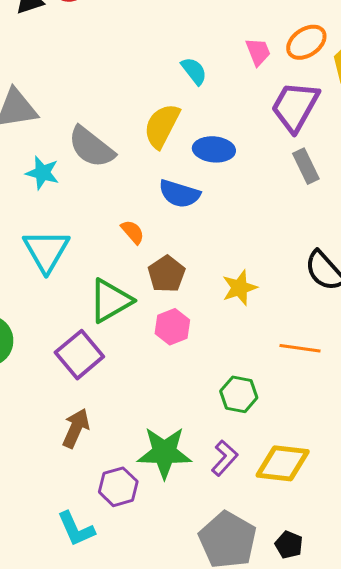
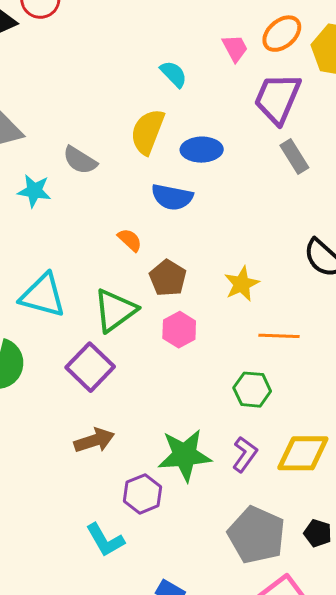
gray semicircle: (91, 147) -> (80, 160), size x0.7
cyan triangle: (46, 251) -> (43, 295), moved, turned -39
orange line: (300, 348) -> (279, 336), moved
brown arrow: (76, 428) -> (94, 440), turned 54

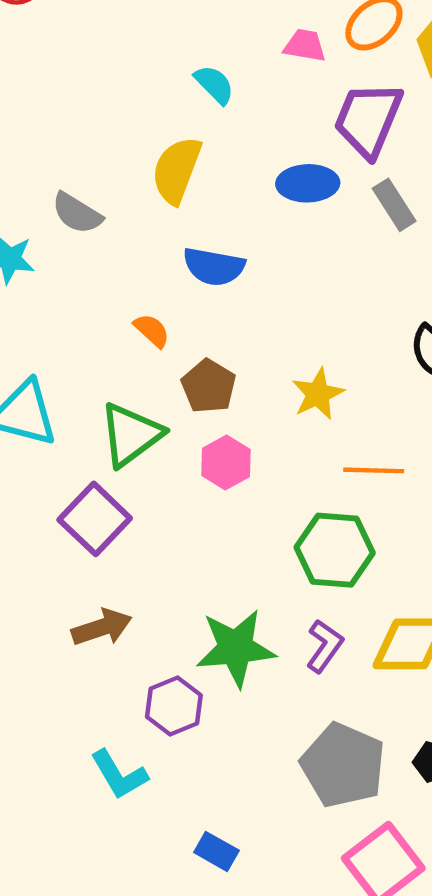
pink trapezoid: (235, 48) -> (305, 45), turned -52
blue ellipse: (202, 150) -> (308, 183), moved
green hexagon: (252, 390) -> (335, 550), size x1.4

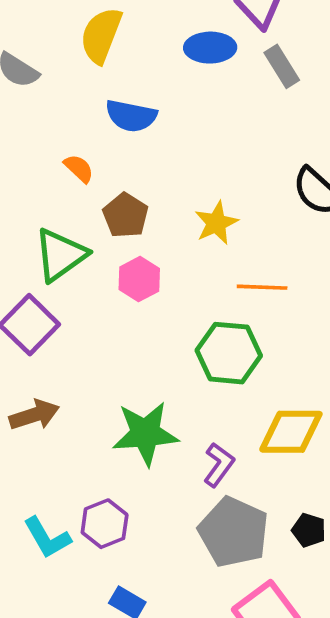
purple L-shape: (325, 646) -> (219, 465), moved
purple hexagon: (174, 706) -> (105, 524), moved

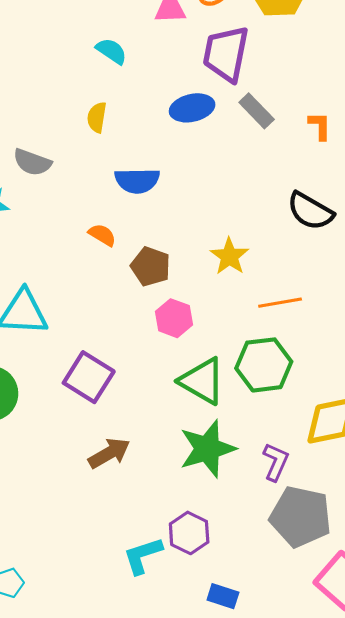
yellow semicircle: (101, 35) -> (97, 117), size x0.6
green triangle: (60, 255) -> (202, 381), moved, turned -42
cyan L-shape: (47, 538) -> (143, 555), turned 114

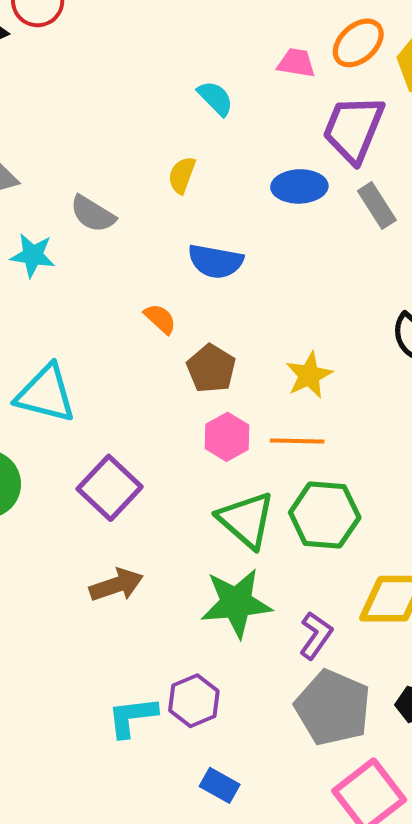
orange line: (280, 303) -> (297, 441), moved

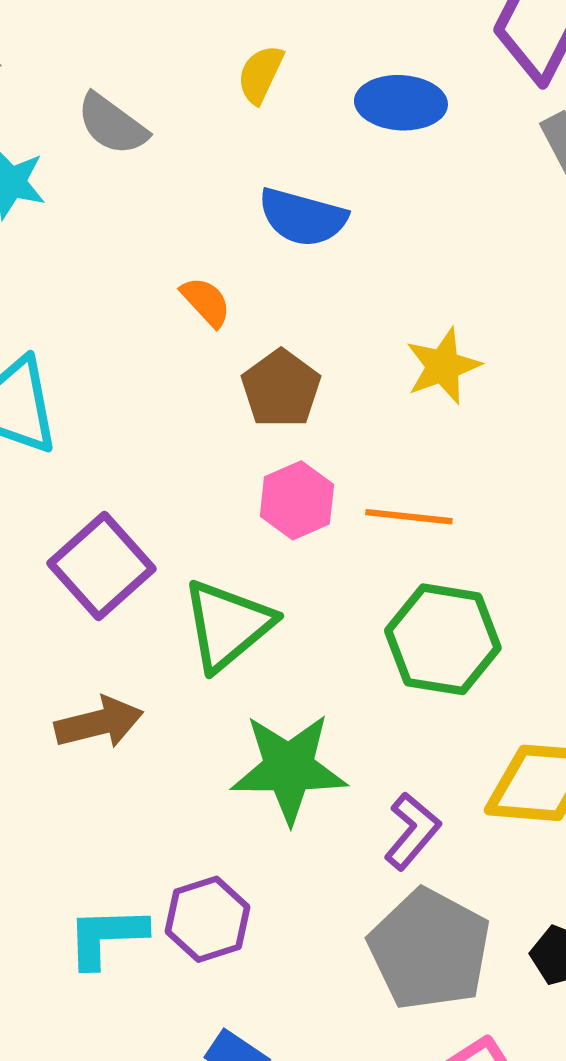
blue ellipse: (299, 186) -> (401, 103), moved
yellow star: (309, 375) -> (443, 366), moved
green triangle: (246, 520) -> (227, 625), moved, turned 34

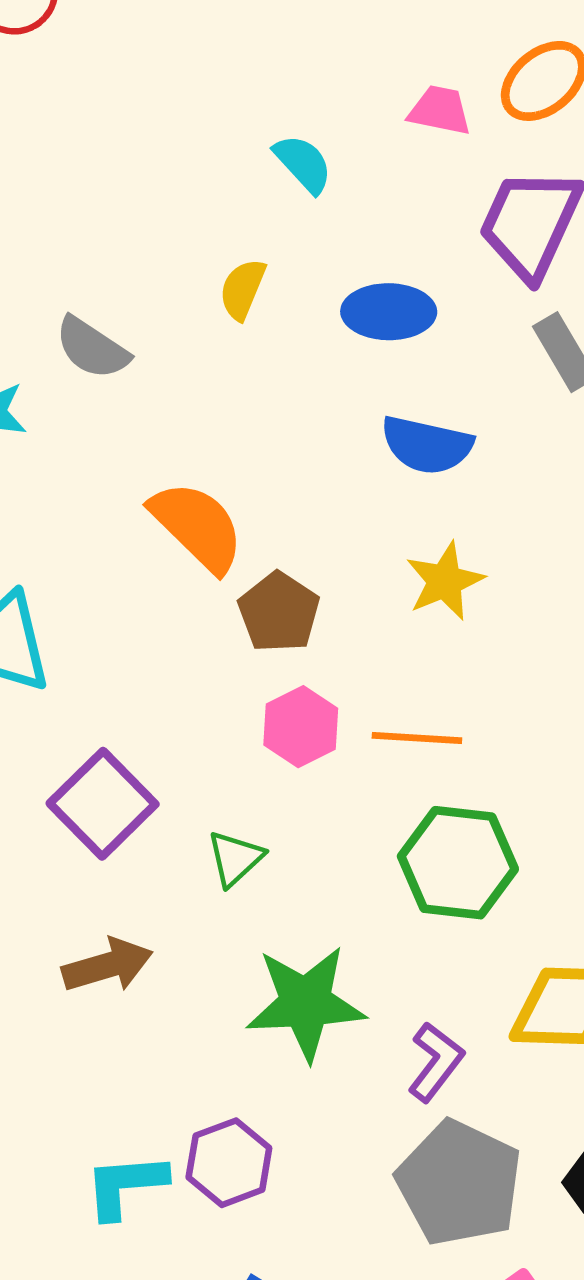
blue semicircle: (303, 217) -> (427, 445), moved
orange semicircle: (206, 302) -> (197, 526), size x1.8
green triangle: (227, 625) -> (235, 858), size x0.6

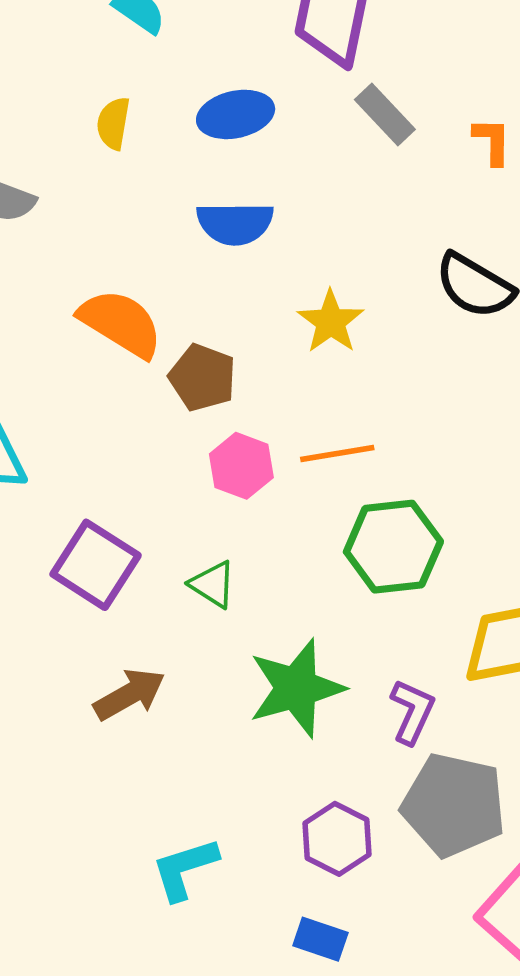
blue semicircle: (427, 445) -> (235, 223), moved
green triangle: (235, 858) -> (213, 584), turned -32
purple hexagon: (229, 1163) -> (337, 839), moved

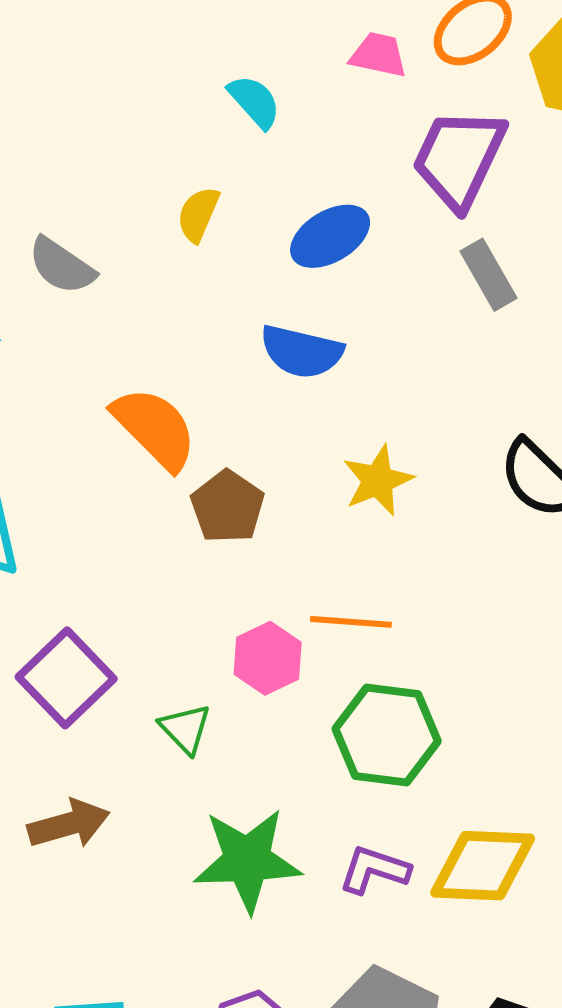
blue ellipse: (236, 114) -> (330, 236), turned -32
pink hexagon: (241, 466) -> (268, 658), moved
purple L-shape: (412, 712) -> (374, 870), moved, turned -110

